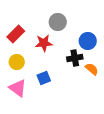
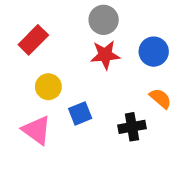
red star: (44, 43) -> (105, 55), moved
black cross: (75, 58) -> (132, 127), moved
yellow circle: (17, 62) -> (48, 87), moved

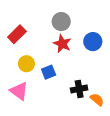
red star: (105, 55) -> (62, 44), turned 30
orange semicircle: (160, 98) -> (97, 100), moved
blue square: (80, 113) -> (49, 72), moved

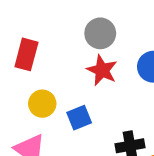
red rectangle: (17, 34) -> (26, 54), turned -30

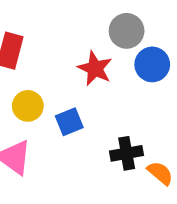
gray circle: (100, 33) -> (127, 31), moved

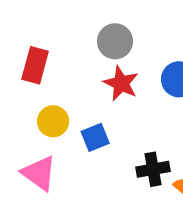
gray circle: (127, 31) -> (115, 41), moved

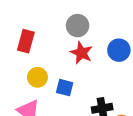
blue square: (95, 137) -> (65, 88), turned 36

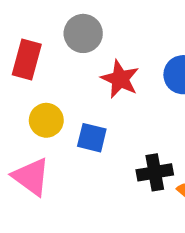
gray circle: (78, 26) -> (83, 33), moved

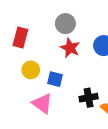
gray circle: (83, 33) -> (65, 24), moved
pink triangle: (31, 177) -> (42, 103), moved

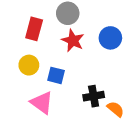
red rectangle: (20, 37) -> (34, 29), moved

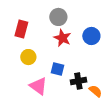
red rectangle: (34, 29) -> (21, 29), moved
blue square: (56, 75) -> (57, 69), moved

